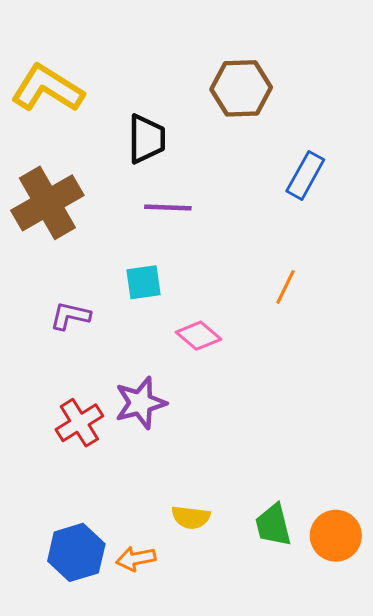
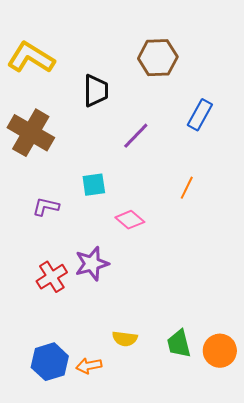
brown cross: (47, 203) -> (31, 133), turned -30
purple line: (168, 208) -> (136, 136), moved, turned -48

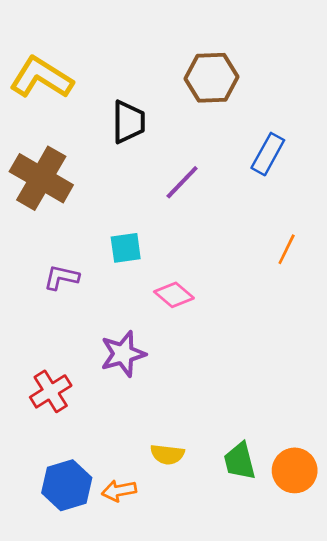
orange line: (187, 188) -> (287, 249), moved
red cross: (52, 277) -> (51, 391), moved

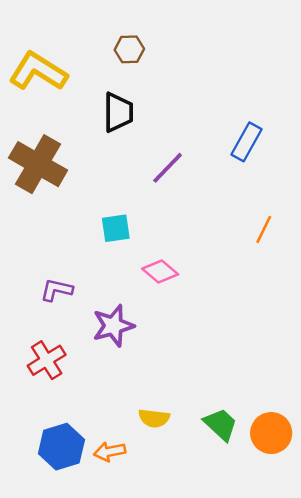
brown hexagon: (212, 78) -> (129, 49), moved, size x0.6
purple L-shape: (61, 277) -> (57, 290), moved
green trapezoid: (240, 461) -> (221, 424), turned 147

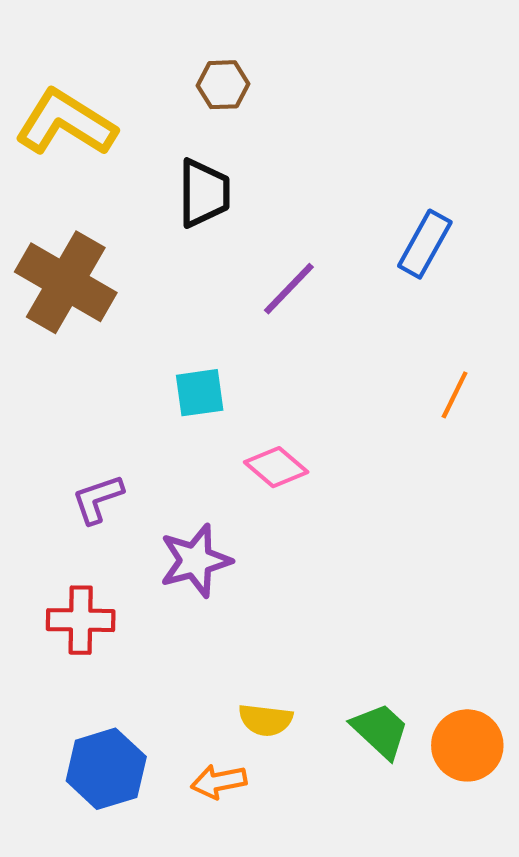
purple L-shape: (57, 290) -> (98, 499), turned -32
red cross: (47, 360) -> (81, 620), turned 33
orange arrow: (110, 452) -> (219, 782), moved

